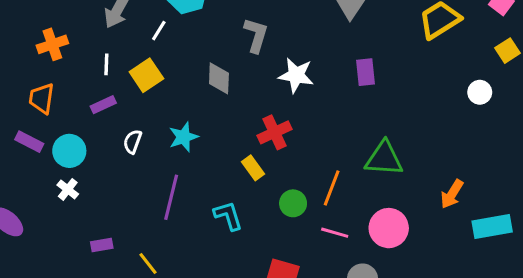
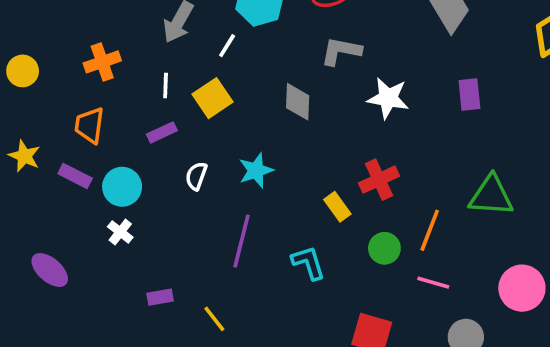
gray L-shape: (256, 35) -> (341, 51), turned -96
red cross: (275, 132) -> (379, 180), moved
pink circle: (389, 228) -> (522, 288), moved

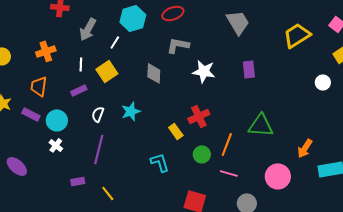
purple line: (241, 241) -> (99, 149), moved

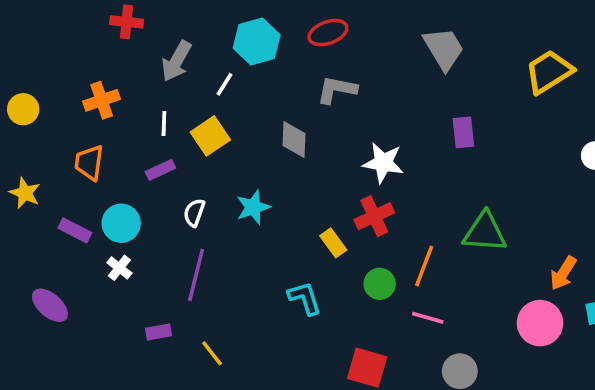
white star: (204, 71) -> (383, 163), moved
purple rectangle: (31, 114) -> (75, 230), moved
pink circle: (278, 176) -> (540, 323), moved

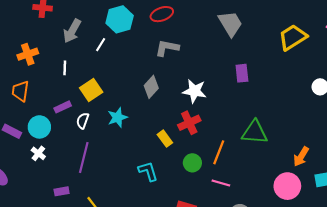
yellow square: (210, 136) -> (91, 90), moved
gray diamond: (294, 140) -> (151, 87), moved, turned 40
purple rectangle: (160, 170) -> (63, 107), moved

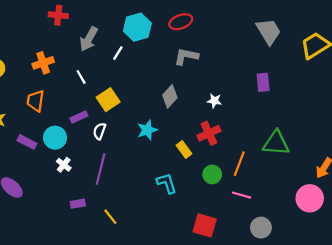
gray trapezoid: (230, 24) -> (269, 31), moved
white line: (65, 68) -> (81, 77), turned -32
white star: (195, 91) -> (214, 101), size x0.6
cyan star: (117, 117) -> (147, 130), moved
white cross: (38, 153) -> (64, 165), moved

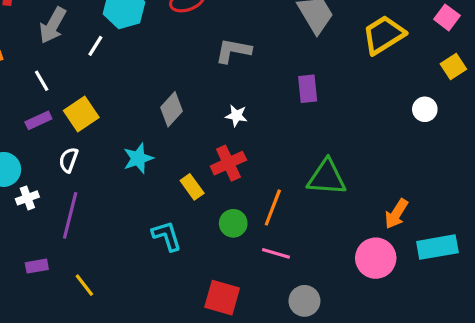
gray L-shape: (186, 56) -> (233, 51), moved
purple rectangle: (79, 117) -> (38, 120), moved
white cross: (64, 165) -> (27, 198), moved, turned 32

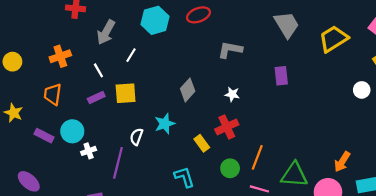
white line: (95, 46) -> (131, 55), moved
yellow square: (81, 114) -> (126, 93), turned 30
white semicircle: (69, 160) -> (136, 137), moved
green triangle: (327, 177) -> (294, 175), moved

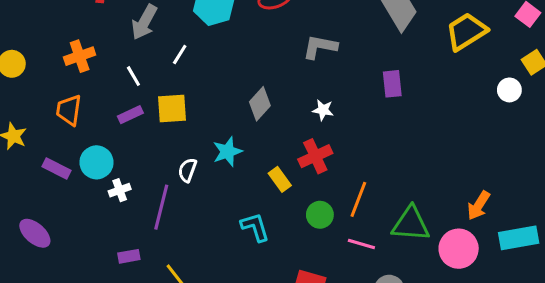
white circle: (362, 90) -> (509, 90), moved

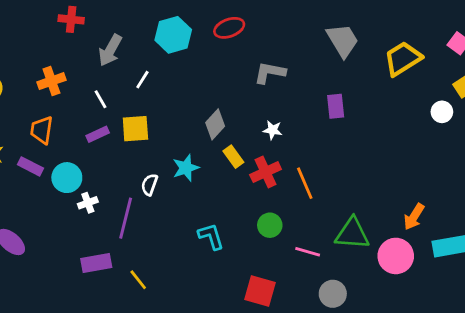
purple rectangle: (56, 169) -> (30, 166), moved
yellow rectangle: (280, 179) -> (233, 157), moved
orange line: (358, 199) -> (305, 183), moved, turned -44
purple rectangle: (129, 256) -> (96, 263), size x1.5

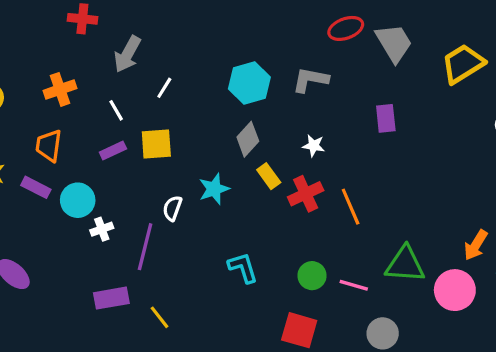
red ellipse: (229, 28) -> (346, 28), moved
cyan hexagon: (173, 35) -> (249, 83), moved
green circle: (270, 225) -> (312, 276), moved

